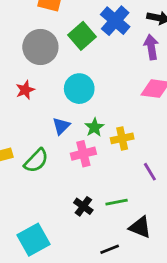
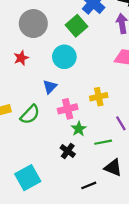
green square: (82, 36) -> (77, 26), moved
green star: (94, 127) -> (79, 129), moved
green line: (117, 202) -> (103, 142), moved

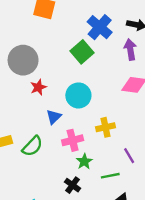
gray circle: (33, 24) -> (23, 60), moved
cyan circle: (64, 57) -> (78, 95), moved
red star: (21, 58) -> (38, 87), moved

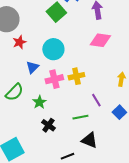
pink cross: (73, 140) -> (54, 79), moved
green star: (84, 162) -> (39, 102), moved

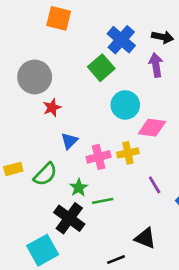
pink diamond: (100, 40) -> (152, 128), moved
cyan circle: (53, 49) -> (125, 105), moved
green line: (80, 117) -> (103, 201), moved
black cross: (48, 125) -> (69, 218), moved, size x1.6

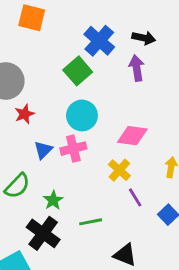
cyan circle: (125, 105) -> (82, 115), moved
yellow cross: (128, 153) -> (119, 170), moved, turned -36
pink cross: (99, 157) -> (73, 149), moved
green line: (103, 201) -> (91, 222), moved

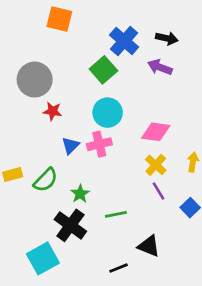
purple arrow: (137, 68) -> (160, 67), turned -60
red star: (24, 114) -> (53, 111), turned 30
yellow cross: (119, 170) -> (156, 165), moved

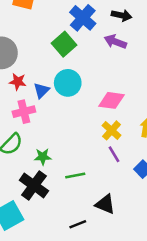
pink cross: (99, 144) -> (24, 112), moved
blue triangle: (70, 146) -> (41, 90), moved
green star: (80, 194) -> (43, 157), turned 30

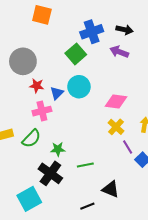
blue cross: (83, 18) -> (92, 32), turned 30
purple line: (114, 154) -> (128, 147), moved

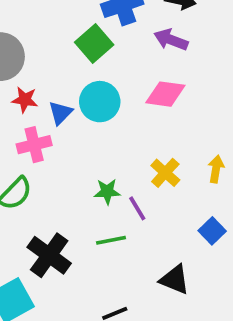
pink diamond: (116, 102) -> (165, 94), moved
purple line: (128, 147) -> (137, 208), moved
green star: (58, 149) -> (107, 192), moved
black triangle: (111, 189) -> (175, 280), moved

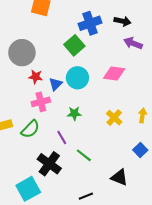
purple arrow: (171, 40) -> (133, 43), moved
green star: (107, 192) -> (74, 113), moved
purple line: (137, 208) -> (62, 137), moved
green line: (111, 240) -> (84, 155), turned 49

